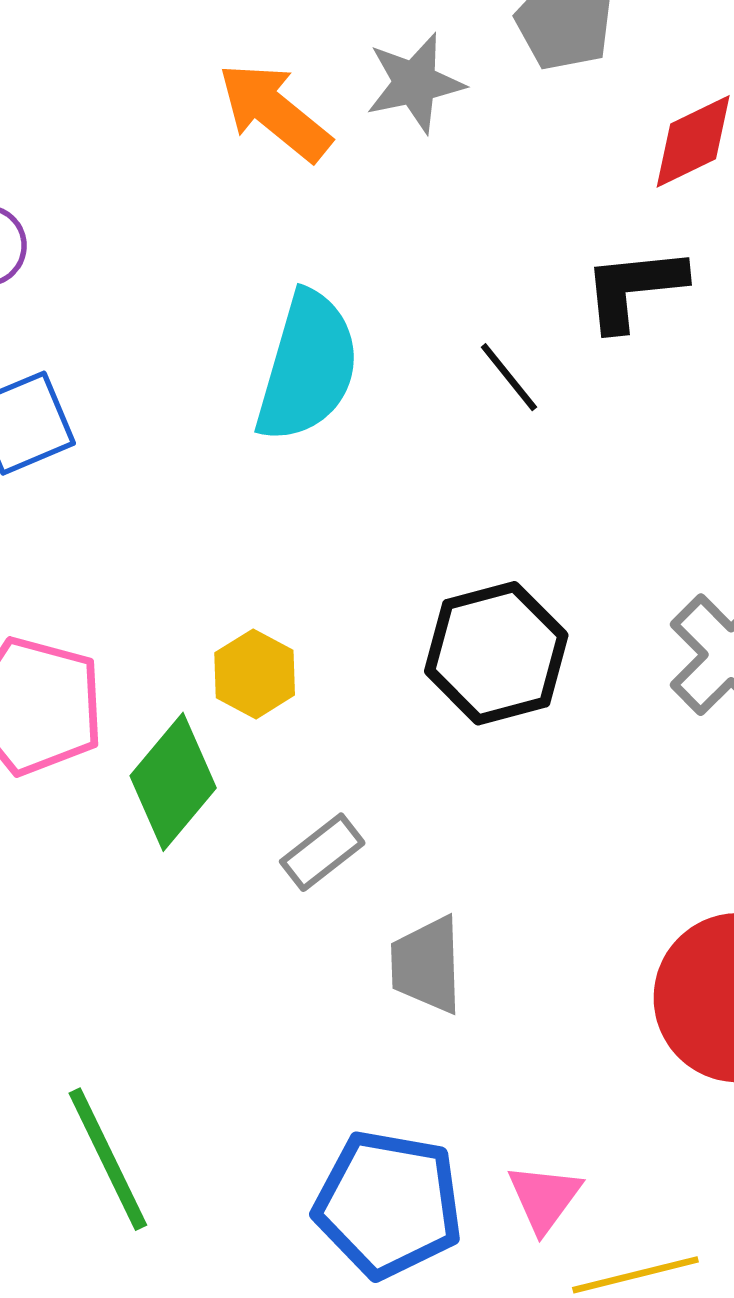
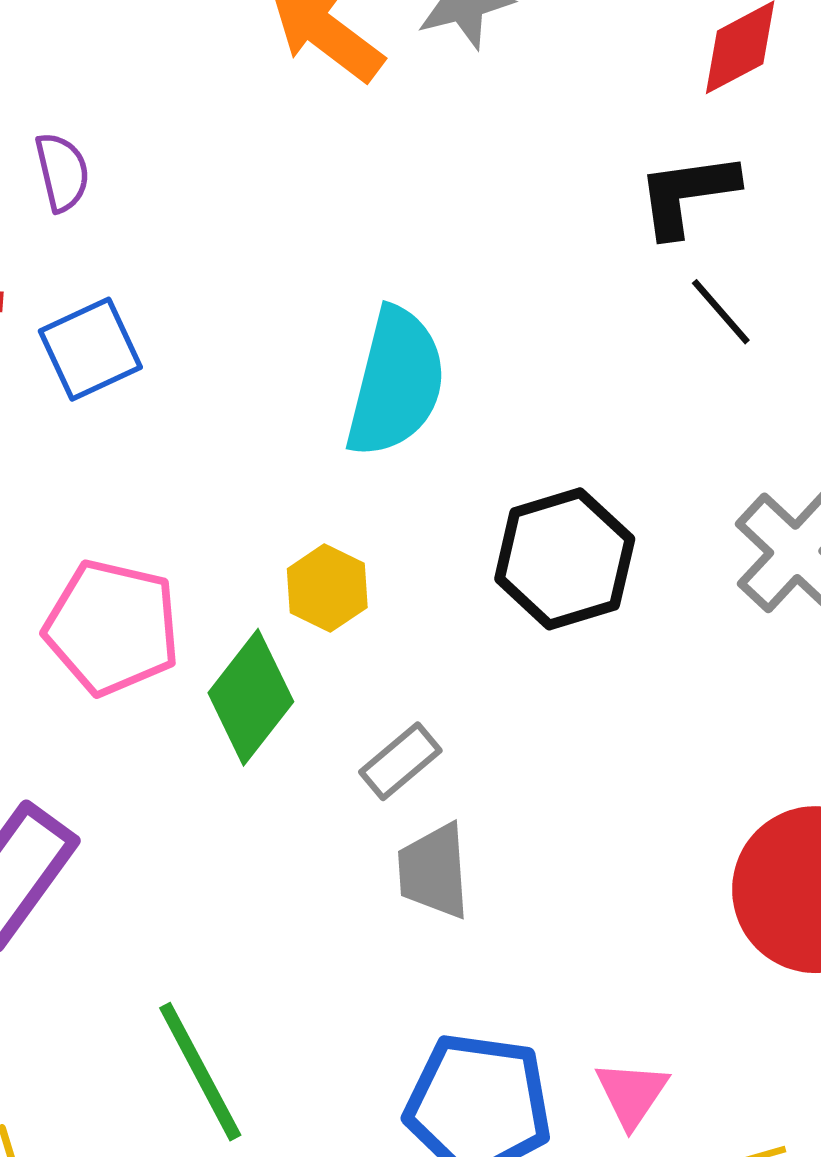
cyan semicircle: (307, 367) -> (396, 382), moved
black line: (509, 377) -> (721, 312), moved
gray trapezoid: (427, 965) -> (434, 871), moved

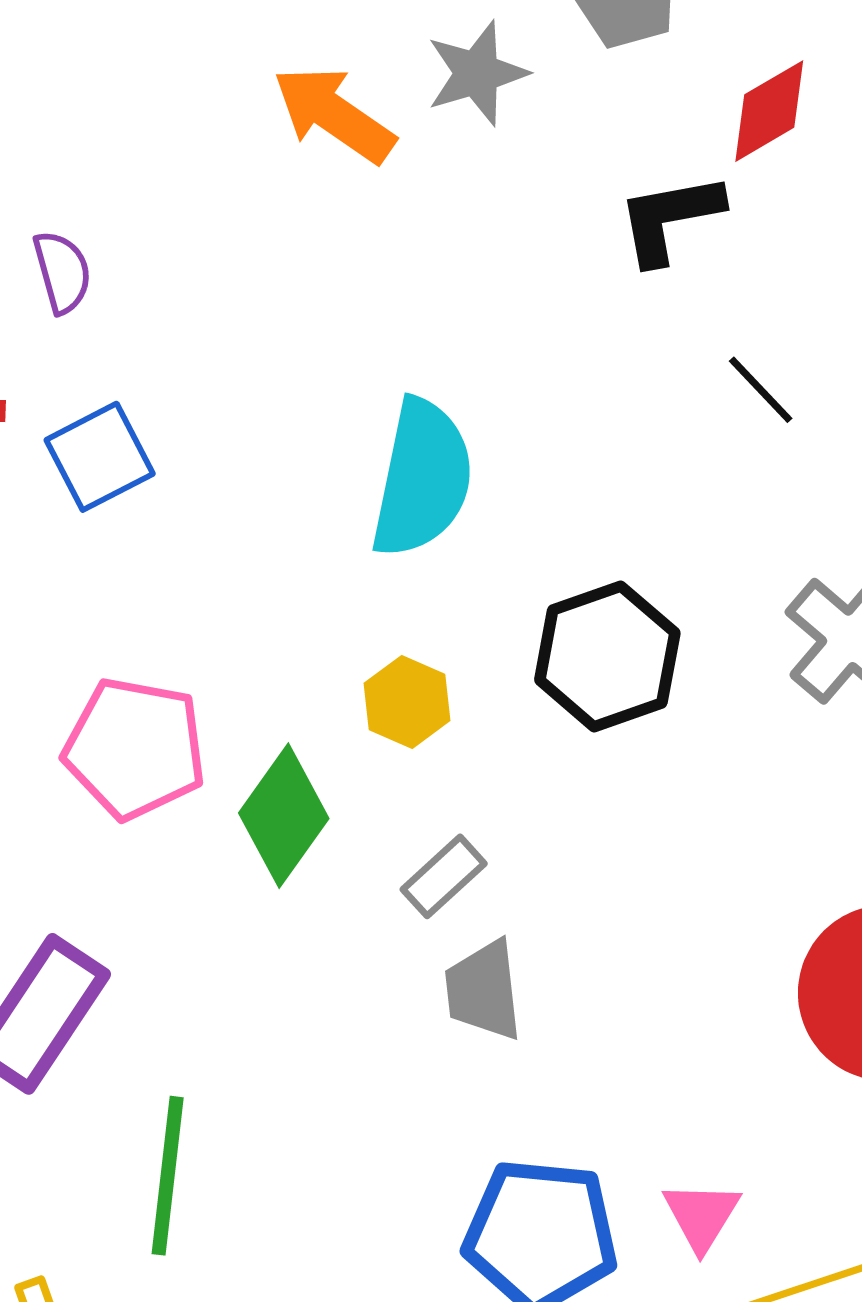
black L-shape: (687, 194) -> (670, 218), moved
yellow hexagon: (327, 588) -> (407, 702), moved
green line: (200, 1072) -> (168, 1176), moved, turned 37

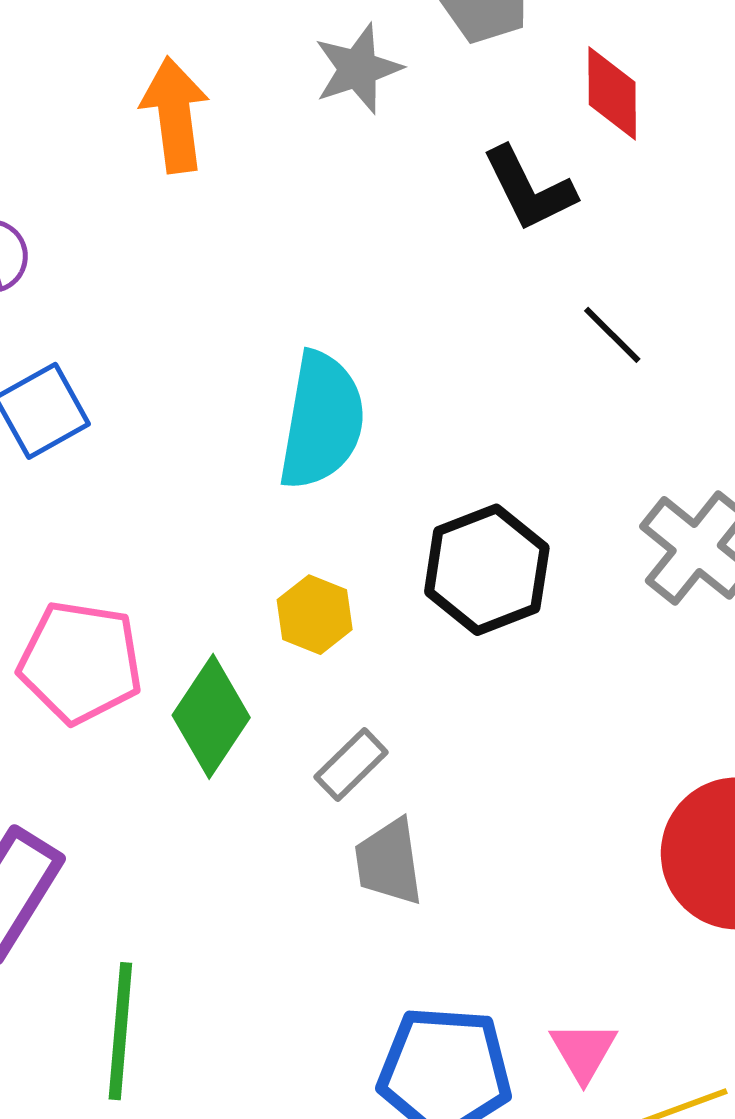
red diamond: (769, 111) -> (612, 93), turned -58
orange arrow: (334, 114) -> (175, 115), moved, turned 50
black L-shape: (670, 218) -> (529, 189), turned -104

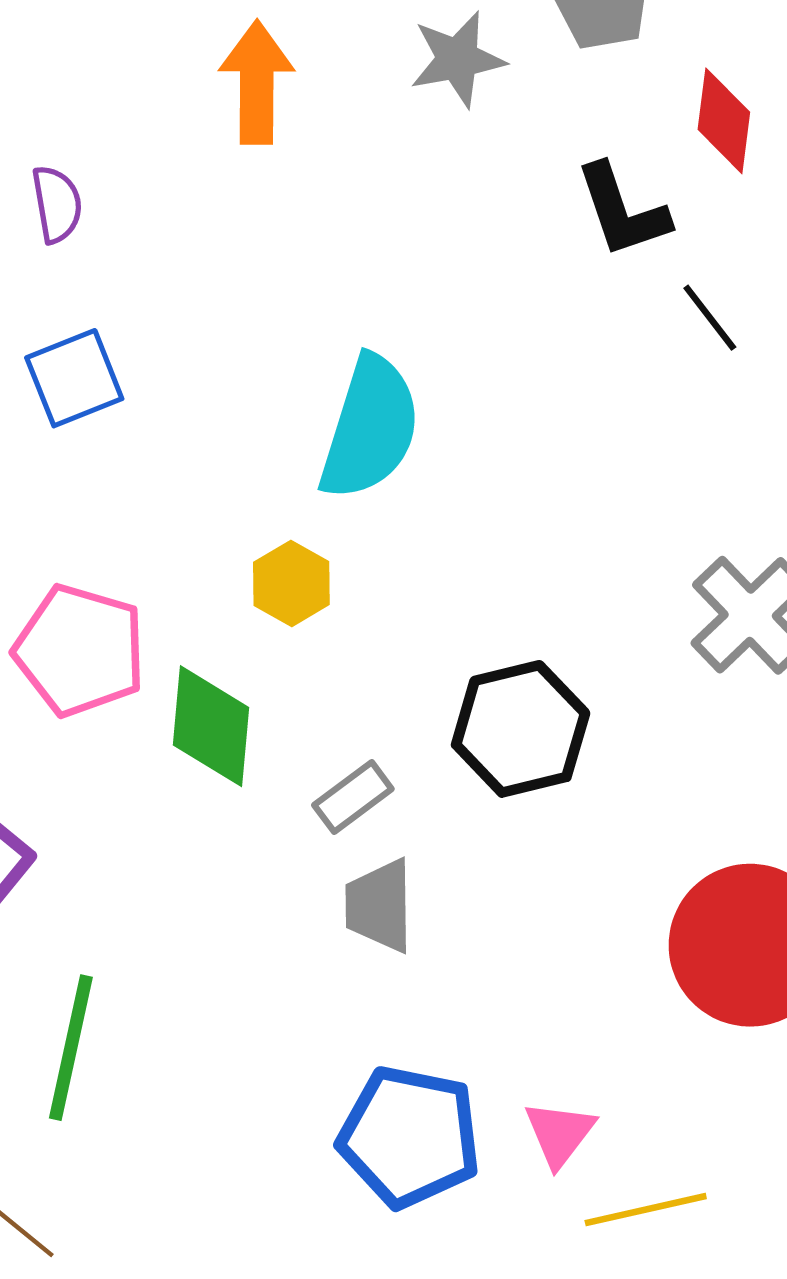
black line: (612, 335) -> (710, 318), moved
black hexagon: (487, 570) -> (521, 729), moved
yellow hexagon: (315, 615) -> (291, 583), moved
green diamond: (211, 716) -> (211, 726), turned -36

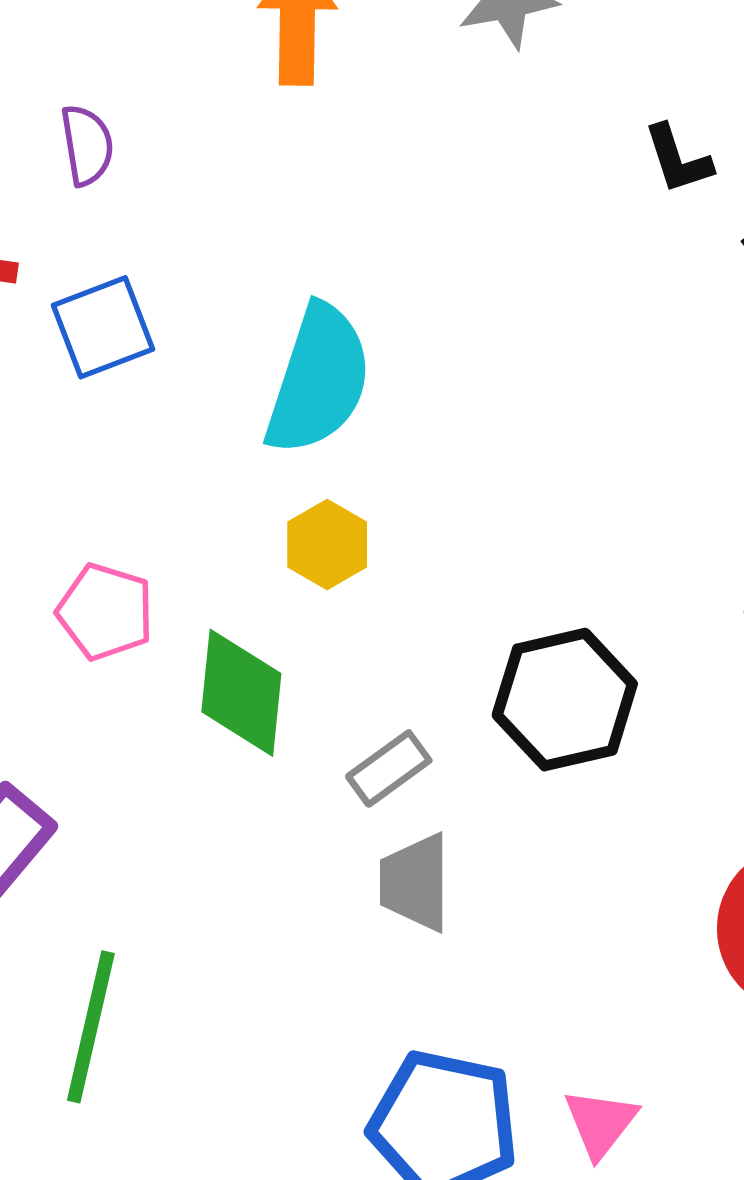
black L-shape: (622, 211) -> (678, 159), size x0.7
cyan semicircle: (370, 428) -> (318, 380), moved
pink pentagon: (80, 650) -> (105, 612), size x0.7

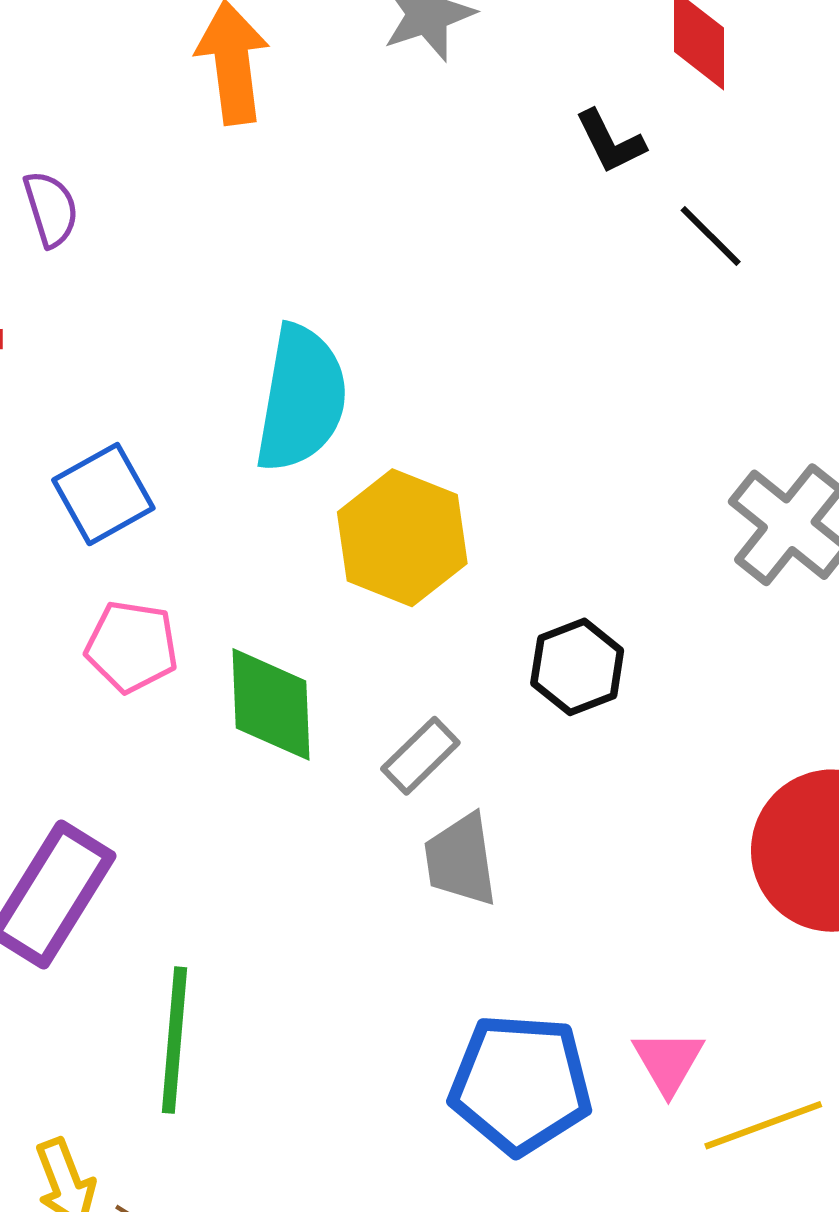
blue square: (103, 327) -> (103, 494), moved
yellow hexagon: (327, 545) -> (402, 538), moved, size x1.6
black hexagon: (565, 700) -> (577, 667), size x0.7

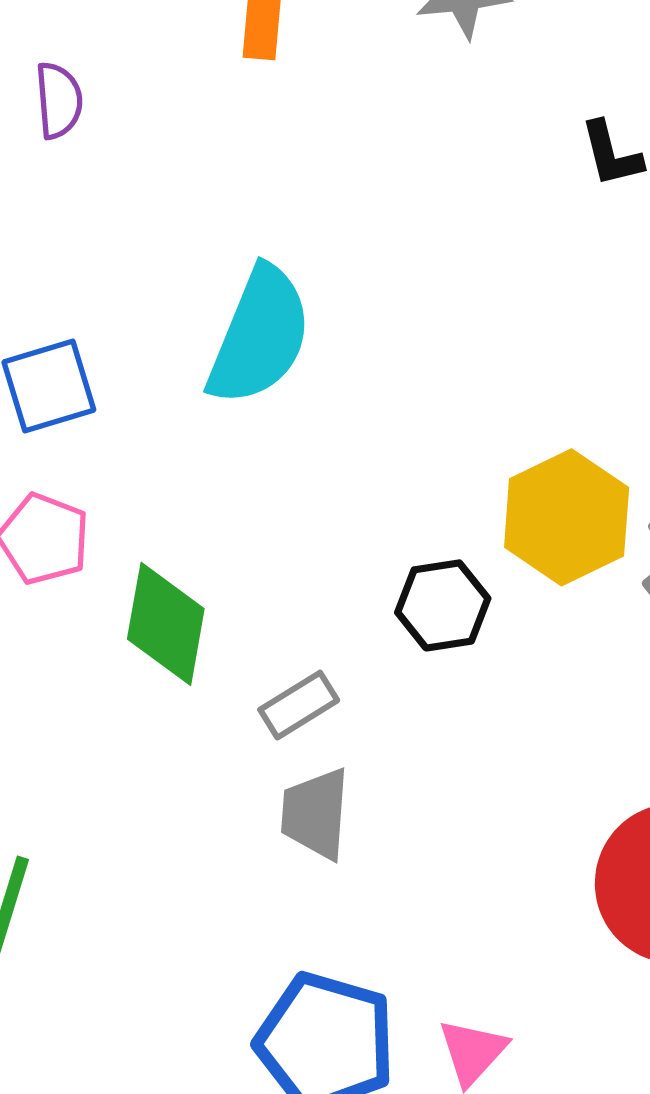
yellow hexagon: (402, 538) -> (567, 517), moved
black hexagon: (577, 667) -> (443, 605), moved

